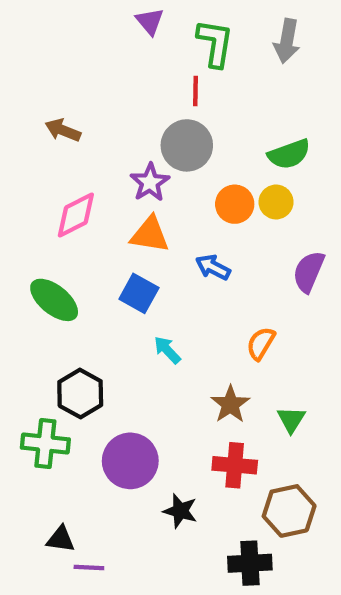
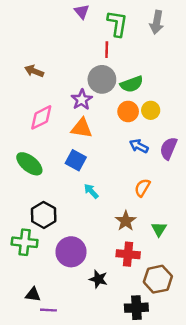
green semicircle: (289, 154) -> (132, 84), moved
blue arrow: (213, 267) -> (139, 146), moved

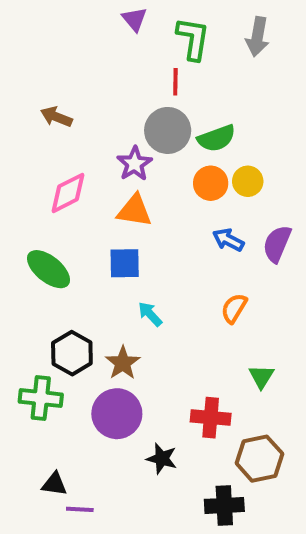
blue square: (76, 160) -> (125, 263), turned -30
brown star: (126, 221) -> (123, 363), moved

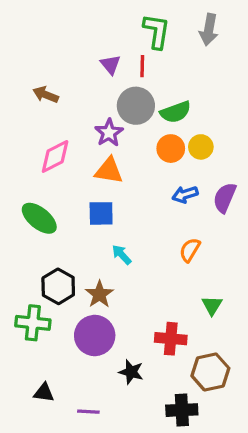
purple triangle: (134, 19) -> (111, 65), moved
blue arrow: (228, 240) -> (185, 194), turned -45
purple line: (80, 509) -> (88, 412), moved

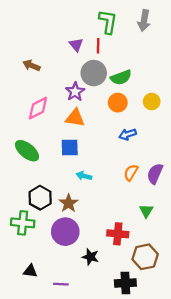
yellow circle: (201, 147) -> (152, 101), moved
purple semicircle: (225, 198) -> (155, 174), moved
cyan arrow: (122, 255) -> (84, 176), turned -32

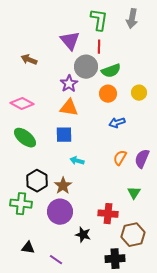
purple triangle: (76, 45) -> (70, 41), size x1.5
red line: (98, 46) -> (99, 47), moved
pink diamond: (38, 108) -> (22, 104), moved, turned 55
purple line: (61, 284) -> (56, 260), turned 32

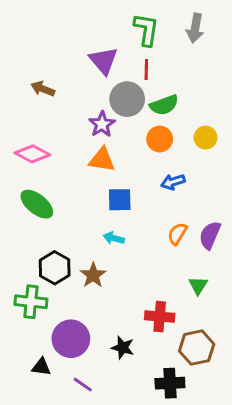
blue square: (64, 135) -> (120, 200), moved
purple circle: (60, 212) -> (71, 339), moved

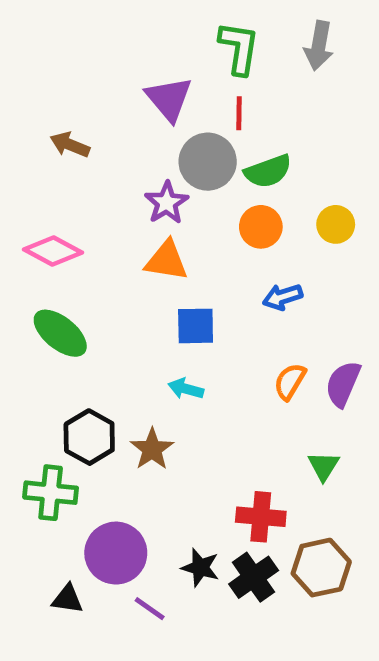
black cross: (170, 383) -> (254, 577), moved, turned -32
purple line: (83, 385) -> (150, 609), moved

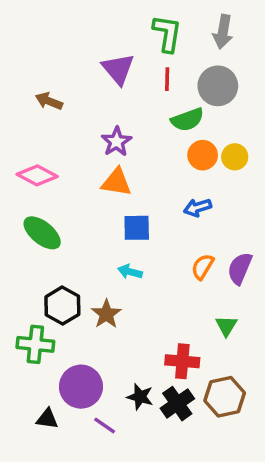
gray circle: (208, 162) -> (218, 86), moved
orange circle: (261, 227) -> (203, 155), moved

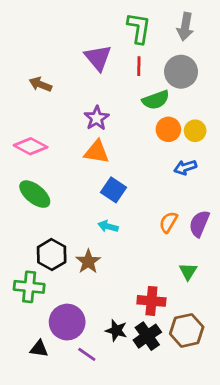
blue arrow: (198, 208) -> (185, 167), moved
blue square: (137, 228) -> (114, 190), turned 35

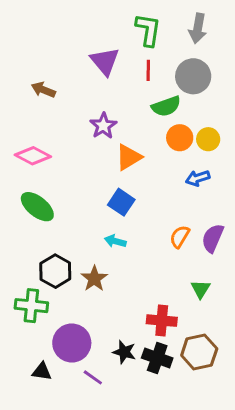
orange triangle: (97, 152) -> (129, 157), moved, turned -40
black cross: (147, 336) -> (157, 358), turned -36

